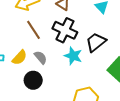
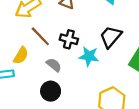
black cross: (65, 30) -> (69, 39), moved, size x0.7
yellow semicircle: (20, 58) -> (21, 56), moved

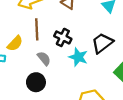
brown line: (40, 36) -> (37, 29), turned 30

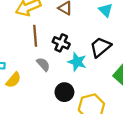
yellow semicircle: (15, 43) -> (13, 80), moved
black circle: (36, 82) -> (64, 92), moved

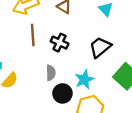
cyan star: (77, 62) -> (84, 79), moved, turned 30
gray semicircle: (43, 64) -> (51, 73), moved, turned 40

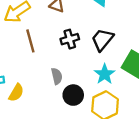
black cross: (60, 43) -> (70, 39), moved, turned -30
cyan star: (84, 79) -> (105, 74), moved

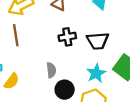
black trapezoid: (102, 40) -> (98, 41), turned -140
brown line: (30, 41) -> (16, 35), moved

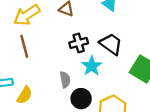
black trapezoid: (98, 41) -> (111, 44), turned -135
cyan star: (96, 73) -> (92, 66), moved

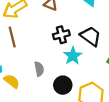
gray semicircle: (65, 80) -> (39, 69), moved
yellow semicircle: (25, 95) -> (12, 81), turned -84

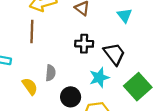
cyan star: (73, 56) -> (99, 78), moved
yellow semicircle: (12, 81) -> (30, 86), moved

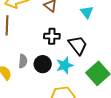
black circle: (71, 97) -> (43, 64), moved

